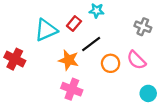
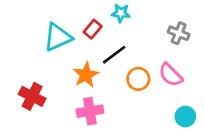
red cross: (15, 59) -> (32, 96), moved
orange star: (69, 60) -> (86, 75), turned 30
pink cross: (72, 89) -> (90, 111), turned -30

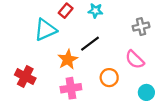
red rectangle: (93, 29) -> (66, 11), moved
gray cross: (179, 33) -> (141, 27), turned -35
orange circle: (138, 79) -> (109, 78), moved

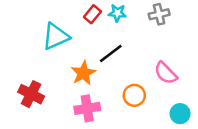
red rectangle: (66, 11) -> (92, 14), moved
gray cross: (141, 27) -> (159, 14), moved

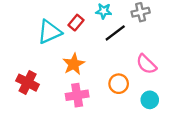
red rectangle: (92, 14) -> (76, 23), moved
black line: (111, 54) -> (115, 33), moved
cyan circle: (180, 114) -> (150, 100), moved

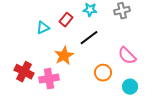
cyan triangle: (49, 32) -> (43, 28), size x0.6
black line: (115, 33) -> (89, 38), moved
pink cross: (77, 95) -> (49, 79), moved

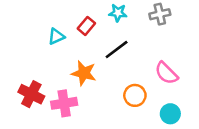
orange star: (64, 56) -> (84, 73), turned -30

